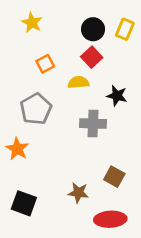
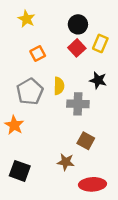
yellow rectangle: (125, 29) -> (100, 43), moved
yellow semicircle: (78, 82) -> (59, 86), moved, turned 96
brown square: (114, 177) -> (86, 141), moved

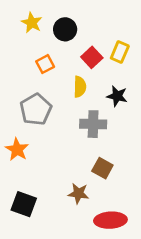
black circle: (78, 24) -> (65, 29), moved
yellow semicircle: (59, 86) -> (80, 87), moved

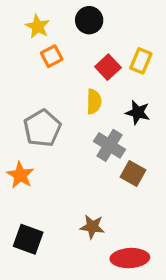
black circle: (65, 29) -> (89, 20), moved
orange square: (45, 64) -> (52, 56), moved
gray cross: (93, 124) -> (110, 145), turned 30
brown square: (102, 168) -> (133, 174), moved

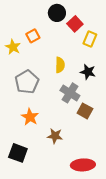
yellow star: (38, 26) -> (13, 47), moved
red square: (108, 67) -> (75, 24), moved
orange star: (20, 175) -> (30, 117), moved
brown star: (92, 227) -> (55, 136), moved

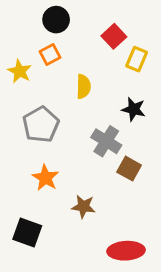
black circle: (57, 13) -> (56, 20), moved
yellow semicircle: (60, 65) -> (83, 86), moved

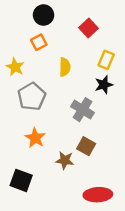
yellow rectangle: (137, 59) -> (106, 60), moved
yellow star: (20, 71) -> (15, 67), moved
black star: (134, 109) -> (104, 85), turned -30
brown square: (129, 169) -> (86, 146), moved

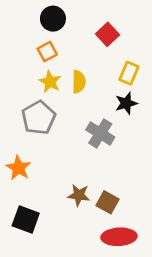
yellow star: (15, 67) -> (50, 82), moved
orange star: (35, 138) -> (18, 168), moved
brown square: (86, 146) -> (107, 202), moved

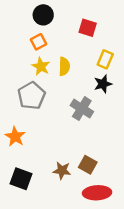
red square: (107, 34) -> (88, 28), turned -30
brown star: (79, 195) -> (62, 171), moved

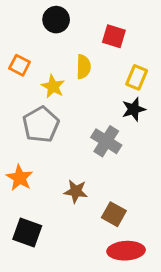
orange square: (39, 42) -> (20, 65), moved, turned -35
yellow semicircle: (64, 66) -> (83, 67), moved
brown star: (62, 171) -> (76, 191), moved

